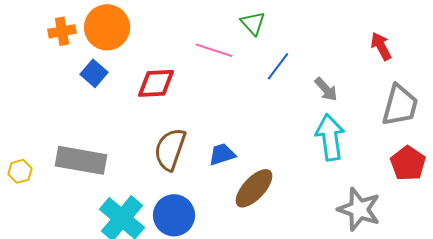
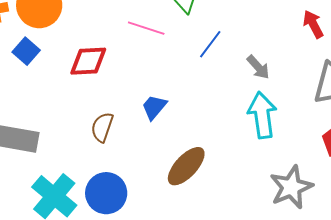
brown semicircle: (170, 149) -> (102, 127), size x0.7
blue trapezoid: (222, 154) -> (154, 107), moved, turned -32
gray star: (359, 209) -> (291, 187), turned 30

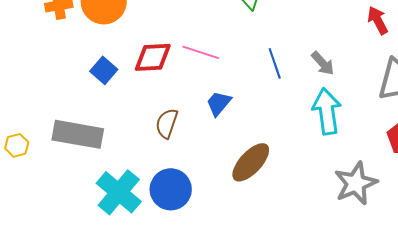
pink line: (146, 28) -> (201, 52), moved
blue line: (210, 44) -> (275, 63), moved, turned -56
blue square: (26, 51) -> (104, 70), moved

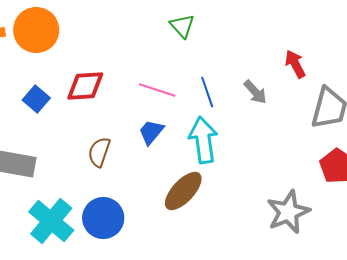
red arrow: (378, 20) -> (295, 64), moved
pink line: (201, 52) -> (157, 90), moved
cyan arrow: (327, 111) -> (203, 140), moved

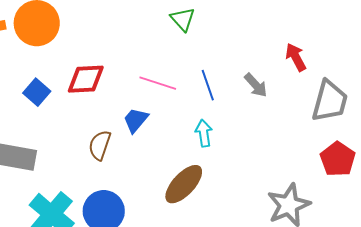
blue trapezoid: (151, 132) -> (136, 120), moved
cyan arrow: (203, 140) -> (204, 133), size x0.6

